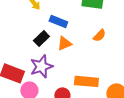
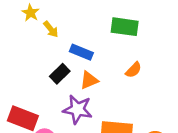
purple star: (41, 66) -> (78, 109), moved, turned 30

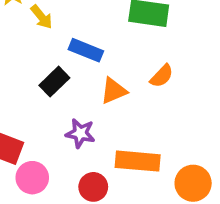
orange triangle: (89, 80) -> (114, 91), moved
purple star: (78, 109) -> (80, 133), size x0.7

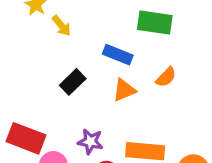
blue rectangle: (86, 50) -> (118, 55), moved
purple star: (80, 133) -> (90, 142), moved

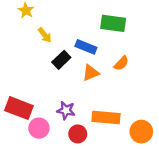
yellow arrow: (61, 26) -> (45, 35), moved
black rectangle: (73, 82) -> (61, 60), moved

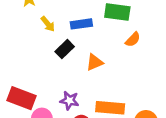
blue rectangle: (86, 47) -> (81, 24), moved, turned -30
orange semicircle: (121, 63) -> (133, 40), moved

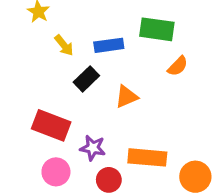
red rectangle: (22, 98) -> (51, 125), moved

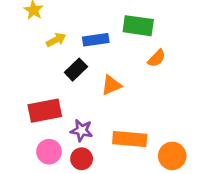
yellow arrow: (64, 45) -> (56, 40), turned -78
red rectangle: (51, 125) -> (45, 111), turned -32
red circle: (109, 180) -> (82, 159), moved

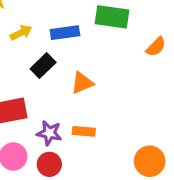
orange semicircle: (157, 58) -> (156, 47), moved
orange rectangle: (130, 139) -> (84, 131), moved, size x0.6

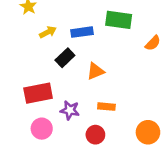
orange rectangle: (84, 131) -> (106, 107), moved
red circle: (49, 164) -> (95, 135), moved

